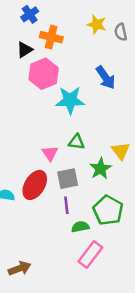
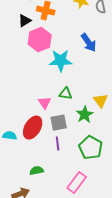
green semicircle: (80, 227) -> (37, 171), moved

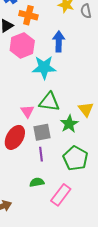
blue arrow: (89, 43) -> (59, 41), moved, turned -144
green triangle: (66, 94) -> (49, 102), size x1.5
green semicircle: (37, 171) -> (37, 182), moved

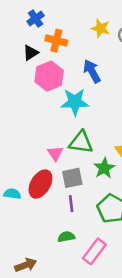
blue arrow: (59, 41) -> (92, 71), turned -30

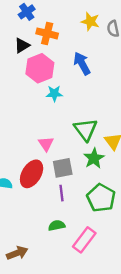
cyan star: (75, 102) -> (54, 93), moved, size x0.6
green triangle: (81, 142) -> (86, 129), moved, turned 45

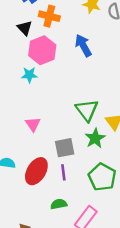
black triangle: (22, 45) -> (25, 28), turned -42
cyan star: (54, 93) -> (29, 75), moved
pink triangle: (46, 144) -> (33, 124), moved
red ellipse: (32, 174) -> (36, 171), moved

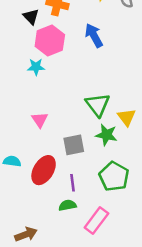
green star: (95, 138) -> (106, 135), turned -30
purple line: (63, 172) -> (72, 183), moved

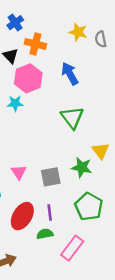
green triangle: (98, 105) -> (72, 118), moved
pink triangle: (40, 120) -> (19, 172), moved
red ellipse: (44, 170) -> (22, 216), moved

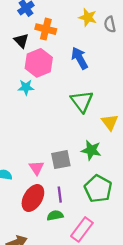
yellow triangle: (101, 151) -> (110, 122), moved
pink triangle: (19, 172) -> (36, 168), moved

